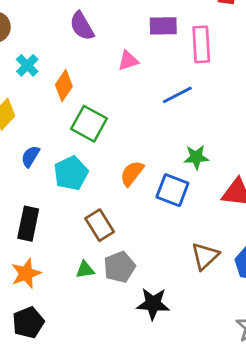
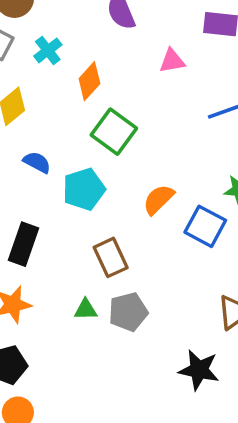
blue semicircle: (30, 156) -> (37, 162), turned 80
black star: (153, 304) -> (199, 370), moved

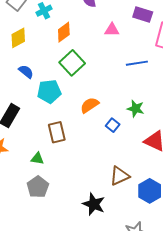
blue square: (205, 226) -> (113, 125), size x0.6
gray pentagon: (128, 312) -> (38, 187), moved, turned -30

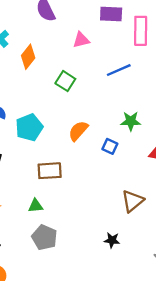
green square: (72, 63) -> (65, 81), moved, size x0.7
brown rectangle: (57, 132) -> (50, 171), turned -65
black star: (94, 204) -> (112, 240), size x0.6

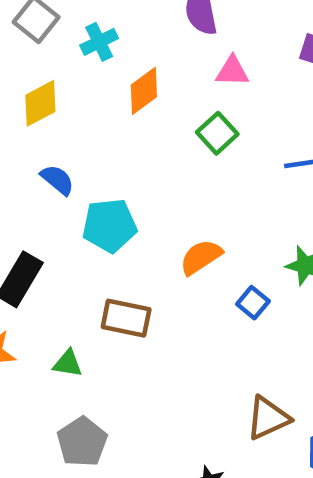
pink triangle: (81, 40) -> (232, 71), moved
green square: (65, 81) -> (217, 133), moved
green triangle: (36, 206) -> (68, 363), moved

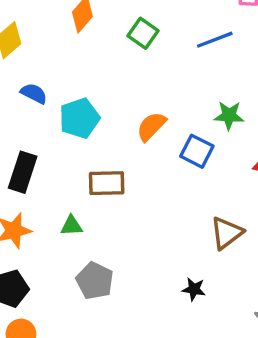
blue square: (253, 303) -> (197, 151), size x1.4

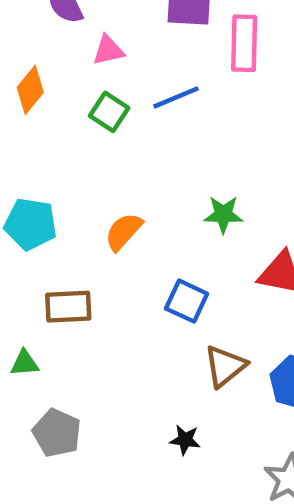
blue line: (215, 40) -> (176, 97), moved
cyan pentagon: (79, 118) -> (31, 224), turned 30
blue square: (197, 151) -> (187, 301), moved

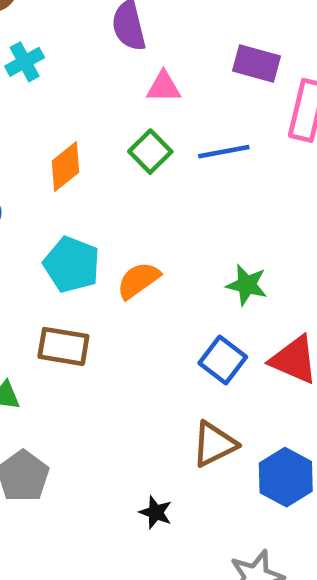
orange diamond: (30, 90) -> (65, 167), moved
cyan pentagon: (31, 224) -> (72, 265), moved
blue square: (187, 301) -> (223, 360), moved

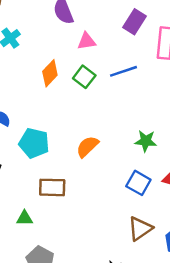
purple rectangle: (257, 63) -> (135, 22), turned -65
orange diamond: (65, 167) -> (50, 73), moved
cyan pentagon: (72, 265) -> (34, 143), moved

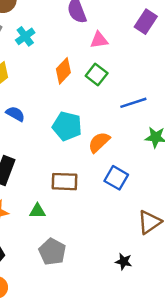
blue line: (124, 71) -> (133, 103), moved
cyan pentagon: (34, 143) -> (67, 126), moved
blue square: (138, 183) -> (116, 178), moved

